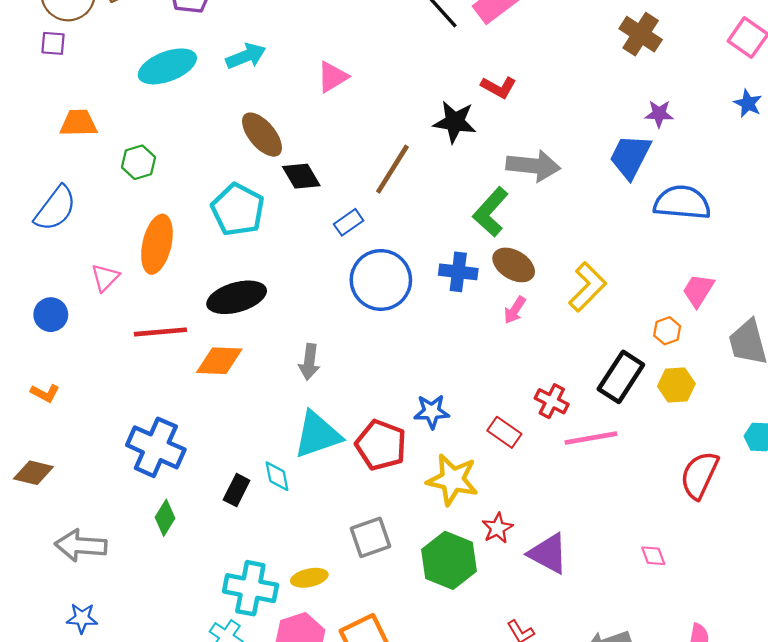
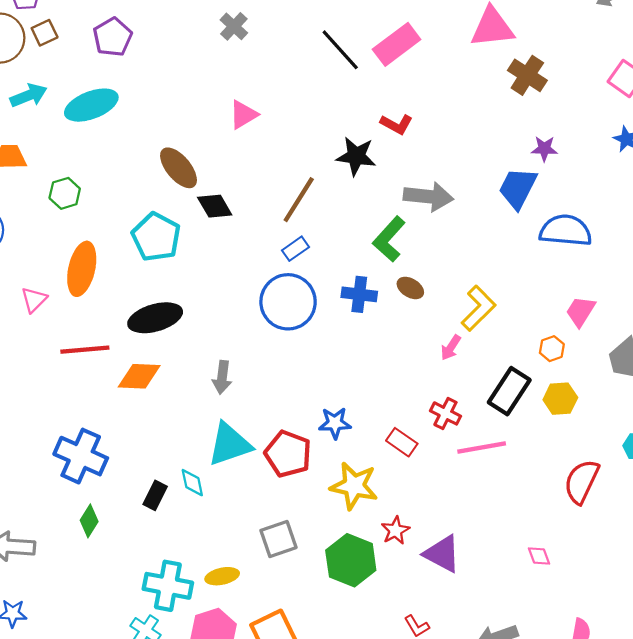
cyan arrow: (246, 56) -> (29, 95), moved
blue rectangle: (349, 222) -> (295, 249), moved
brown ellipse: (514, 265) -> (410, 288), size x0.7
pink arrow: (515, 310) -> (451, 348), moved

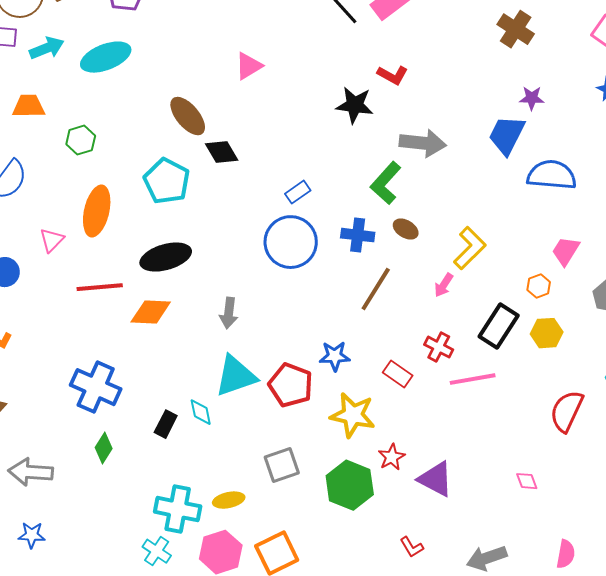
brown line: (299, 200) -> (376, 289), moved

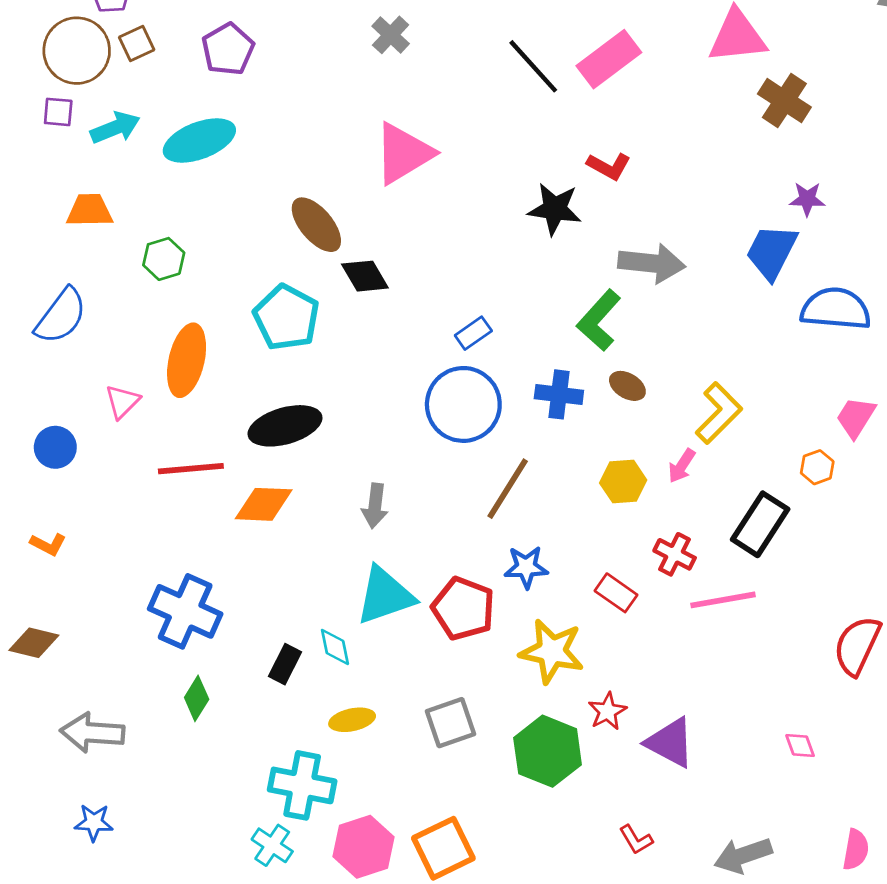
pink triangle: (249, 66) -> (403, 153), size x1.6
brown line: (376, 289) -> (508, 489), moved
yellow hexagon: (547, 333) -> (623, 482), moved
yellow ellipse: (229, 500) -> (352, 720), moved

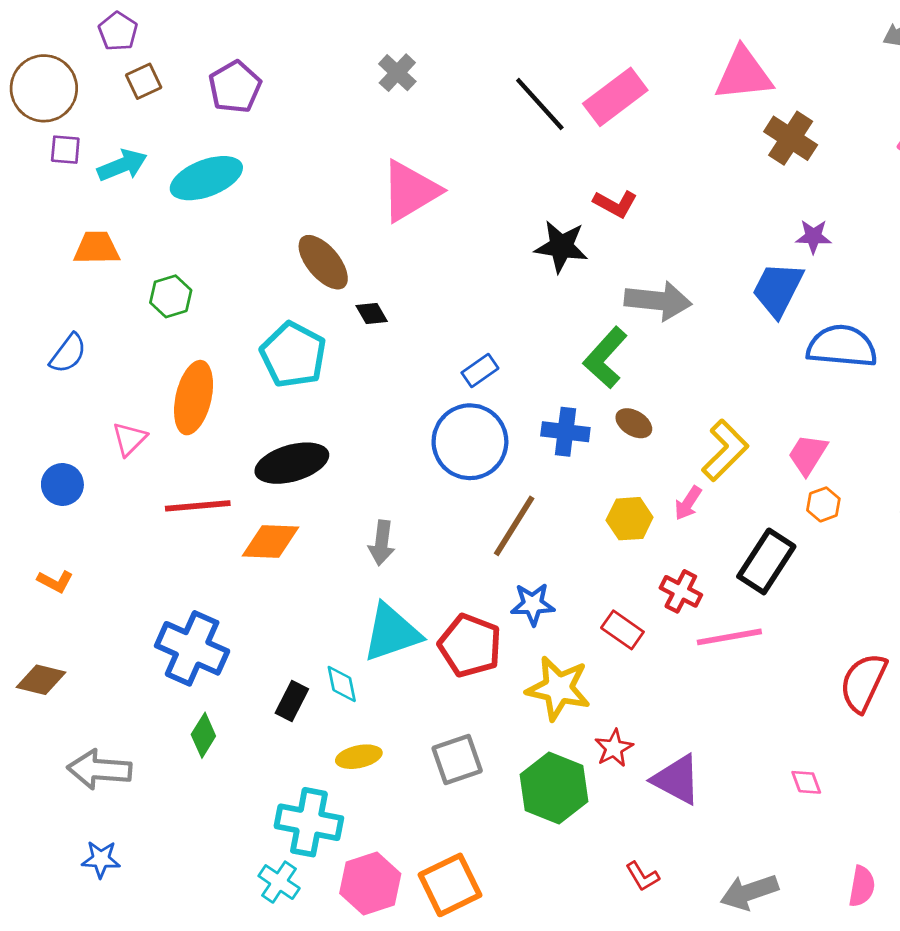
brown circle: (77, 51) -> (44, 88), moved
black diamond: (365, 276) -> (372, 313), size x0.7
blue semicircle: (61, 316) -> (68, 353), size x0.7
pink trapezoid: (856, 417) -> (808, 455), moved

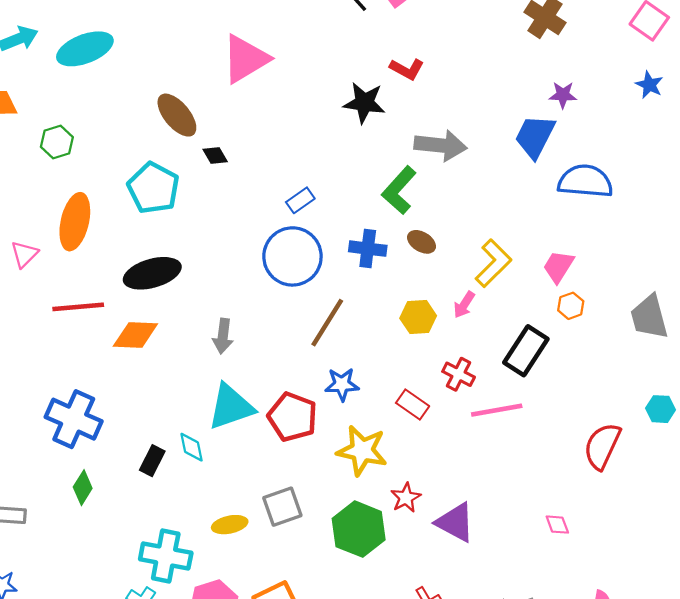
yellow ellipse: (359, 757) -> (230, 525), moved

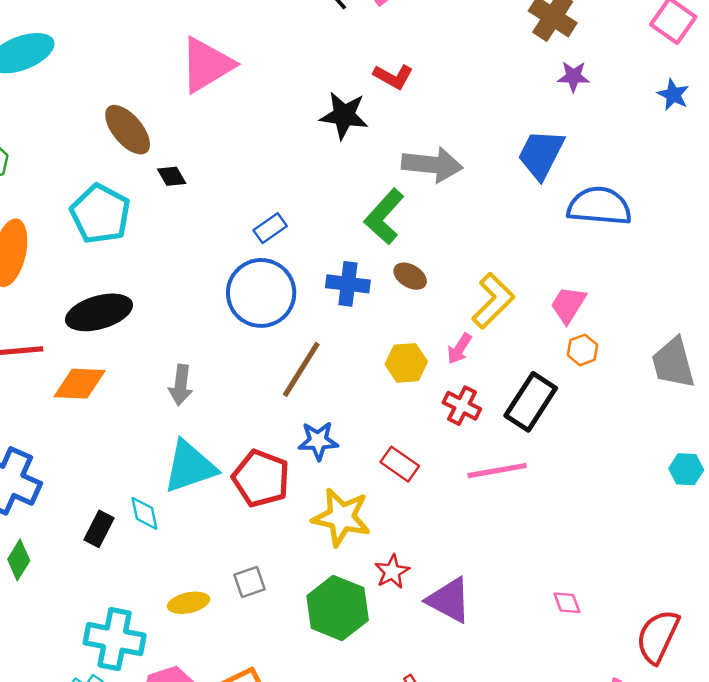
purple star: (563, 95) -> (573, 76), moved
red cross: (459, 374) -> (462, 406), moved
red semicircle: (602, 446) -> (658, 636), moved
gray square: (282, 507) -> (249, 582), size x0.7

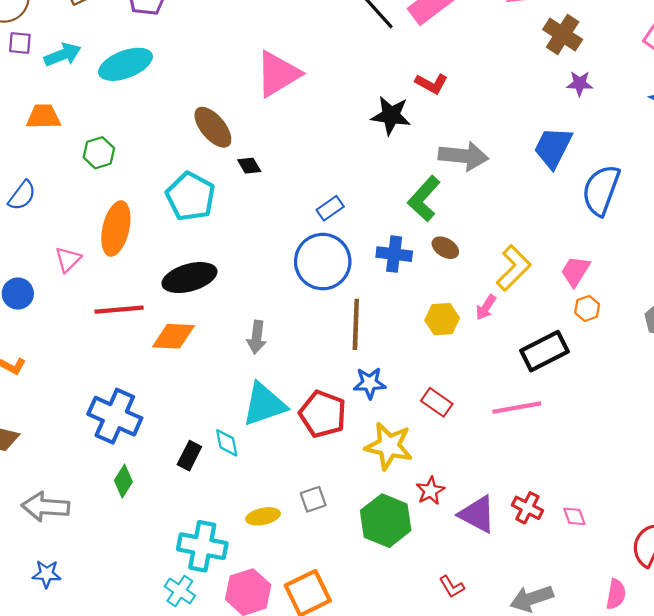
blue semicircle: (599, 206) -> (601, 190), turned -75
brown line: (301, 369) -> (356, 324), turned -30
black rectangle: (531, 402) -> (544, 351), turned 30
red cross: (462, 406) -> (527, 508), moved

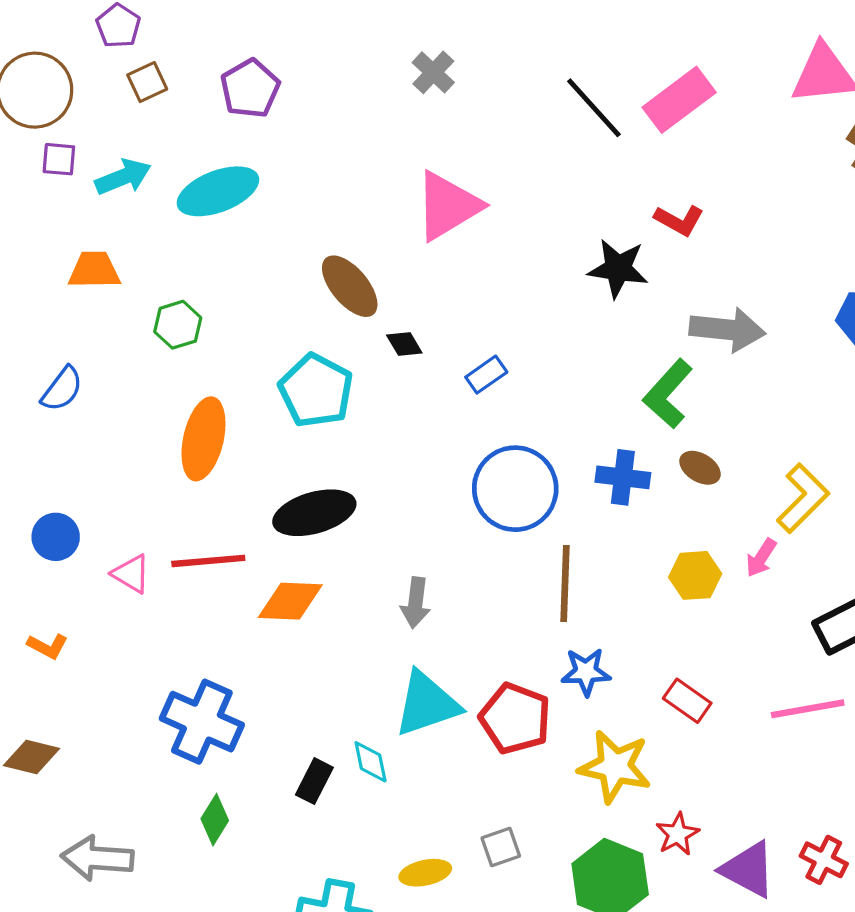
blue rectangle: (330, 208) -> (486, 375), moved
pink triangle: (68, 259) -> (131, 574), moved, turned -44

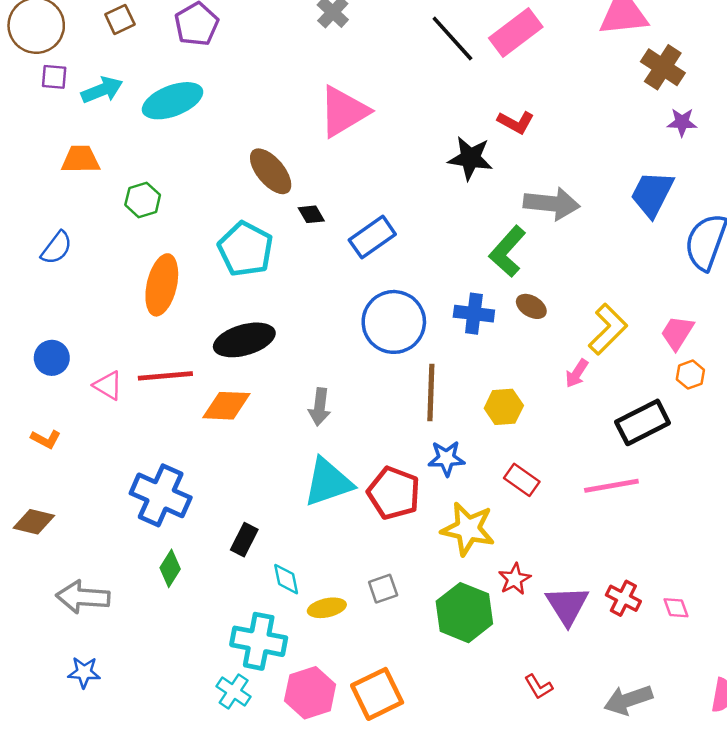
blue rectangle: (486, 375) -> (372, 237), size x1.5
yellow hexagon: (695, 575) -> (504, 407), moved
cyan diamond: (371, 762) -> (286, 579), moved
purple triangle: (748, 869) -> (567, 605), turned 30

